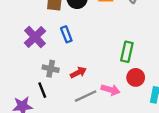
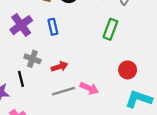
green rectangle: (127, 52) -> (110, 29), moved
red circle: (136, 77) -> (128, 70), moved

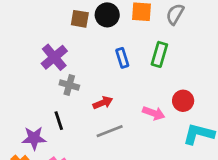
blue rectangle: (53, 27) -> (122, 58), moved
gray cross: (32, 59) -> (69, 85), moved
pink arrow: (89, 88) -> (154, 113), moved

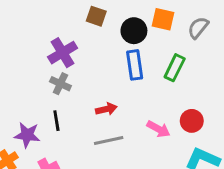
black circle: (107, 15) -> (134, 31), moved
blue rectangle: (122, 58) -> (135, 65), size x1.4
gray cross: (69, 85) -> (60, 84), moved

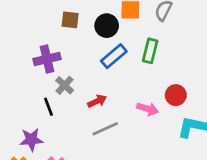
purple cross: (63, 53) -> (47, 59), turned 30
blue rectangle: (135, 65) -> (114, 56), turned 70
gray cross: (60, 84) -> (65, 85), moved, turned 30
black line: (56, 121) -> (49, 107), moved

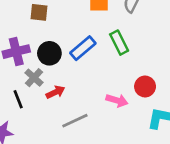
black circle: (107, 26) -> (49, 53), moved
green rectangle: (150, 51) -> (119, 43), turned -40
red arrow: (97, 101) -> (55, 92), moved

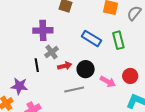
blue rectangle: (83, 48) -> (91, 38), turned 60
black circle: (49, 53) -> (86, 69), moved

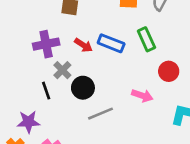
red arrow: (65, 66) -> (83, 45), moved, turned 56
black circle: (86, 69) -> (83, 88), moved
red circle: (130, 76) -> (169, 71), moved

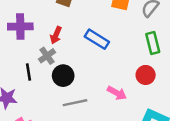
green rectangle: (146, 39) -> (153, 43), moved
purple cross: (46, 44) -> (20, 26), moved
red arrow: (83, 45) -> (56, 35), moved, turned 70

